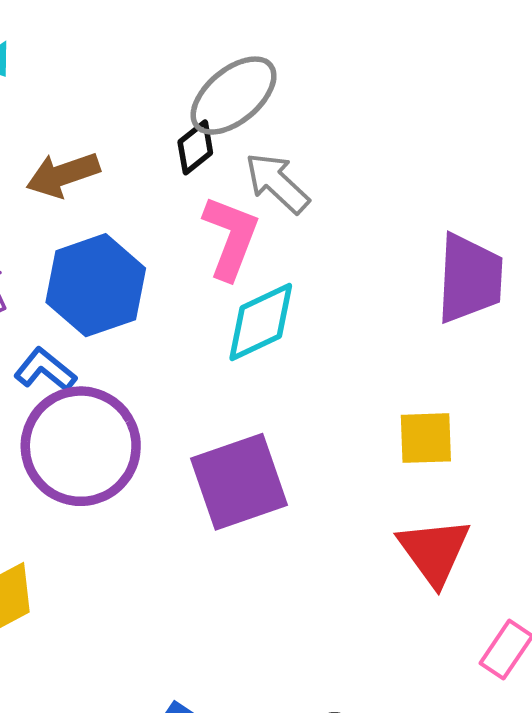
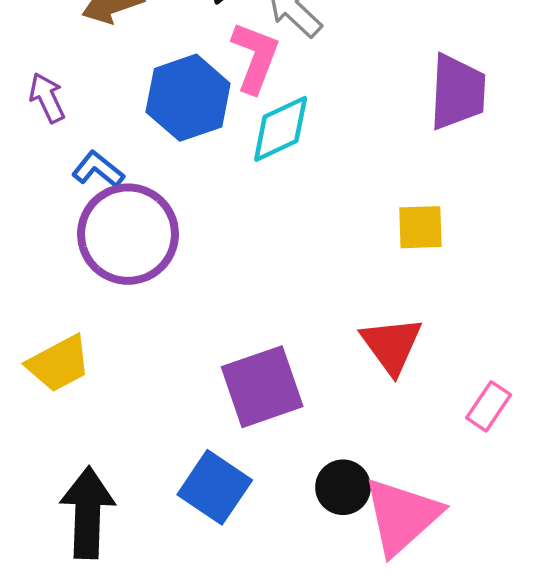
blue hexagon: (96, 285) -> (188, 98), moved
purple square: (239, 482) -> (262, 387), moved
red triangle: (434, 551) -> (392, 345), moved

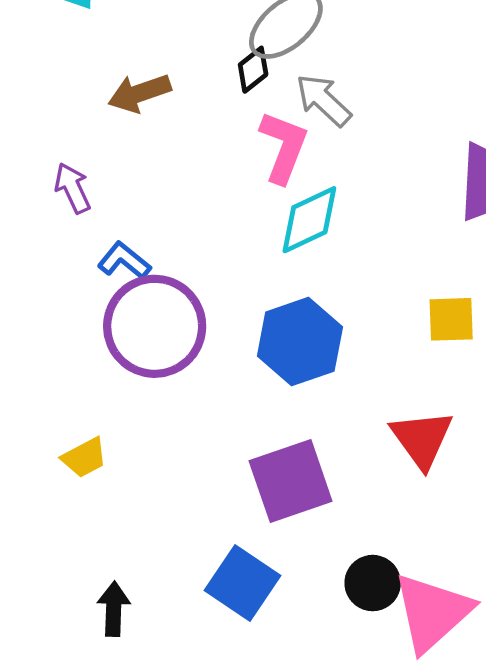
blue hexagon: (188, 98) -> (300, 342), moved
yellow trapezoid: (59, 364) -> (84, 458), size x0.7
black arrow: (88, 513) -> (114, 609), size x0.6

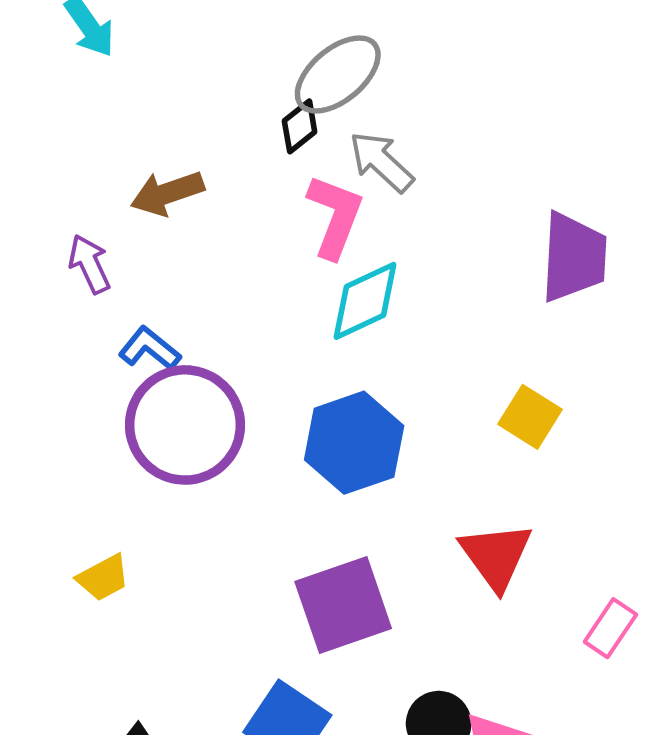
brown arrow: (139, 93) -> (167, 193), moved
yellow square: (451, 319) -> (530, 417), turned 34

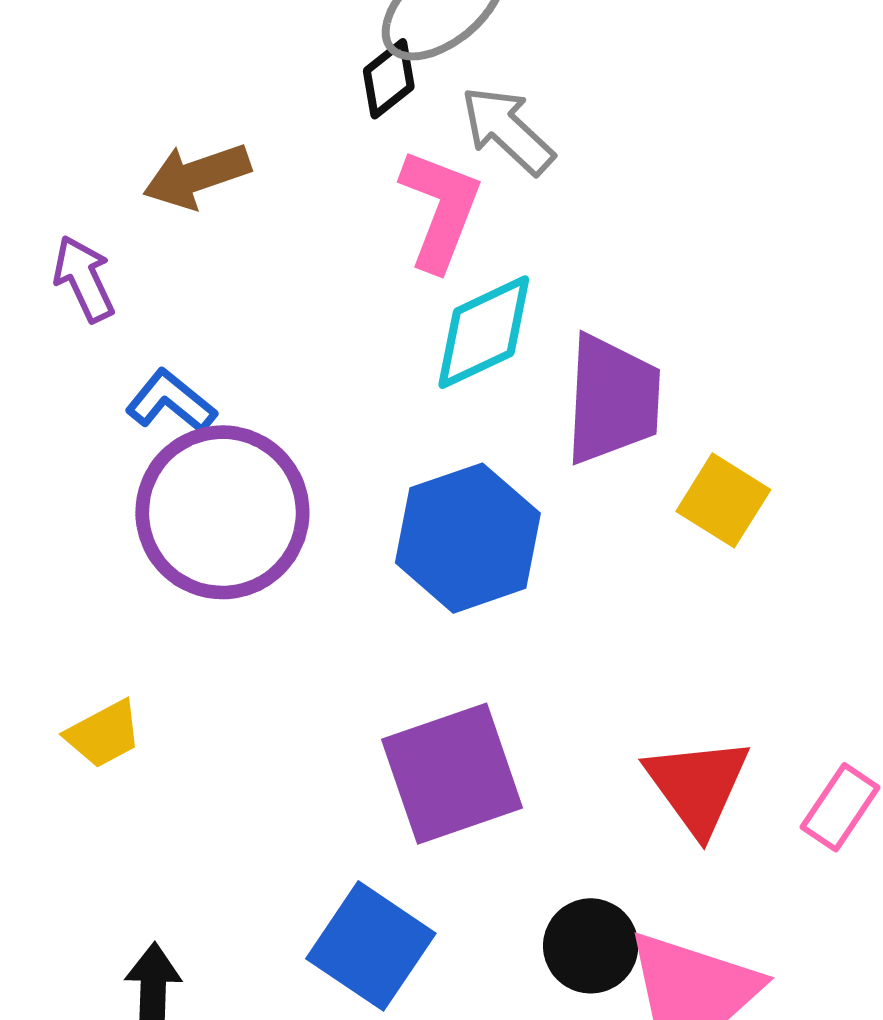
purple trapezoid: (574, 257) -> (612, 399), moved
red triangle: (496, 556) -> (698, 786), moved

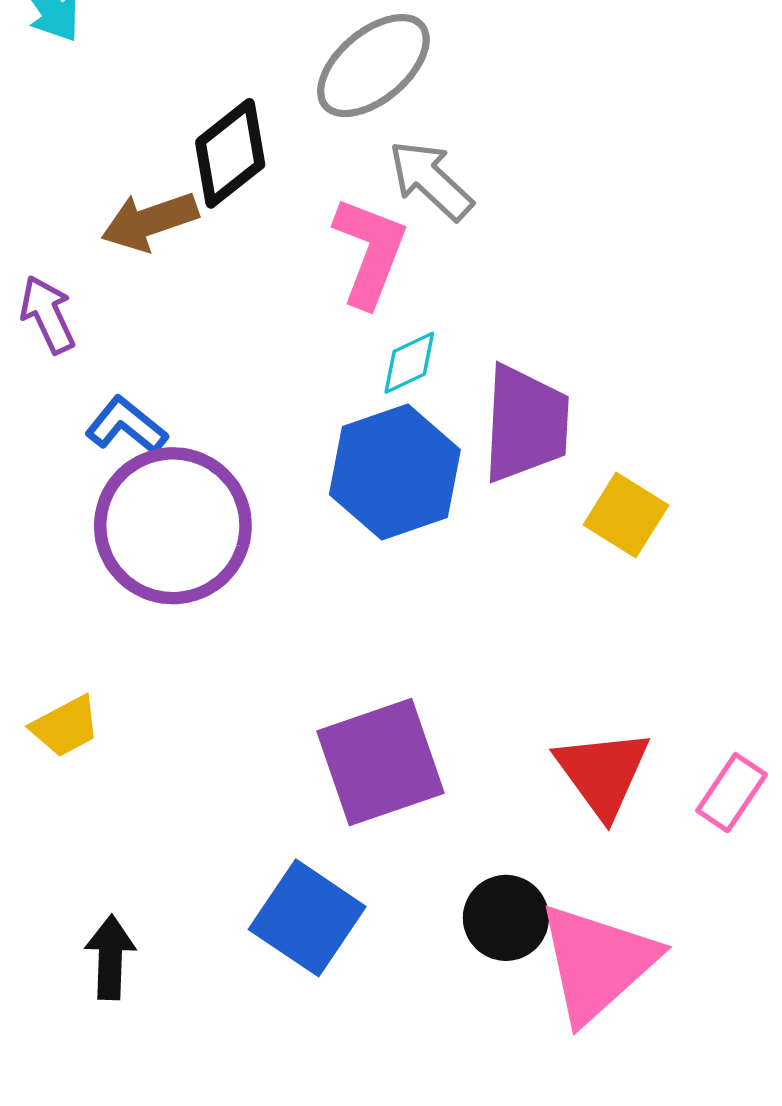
black diamond: (389, 79) -> (230, 153), moved, size x1.5
cyan diamond: (484, 332) -> (409, 363), size x0.6
blue hexagon: (468, 538) -> (395, 472), moved

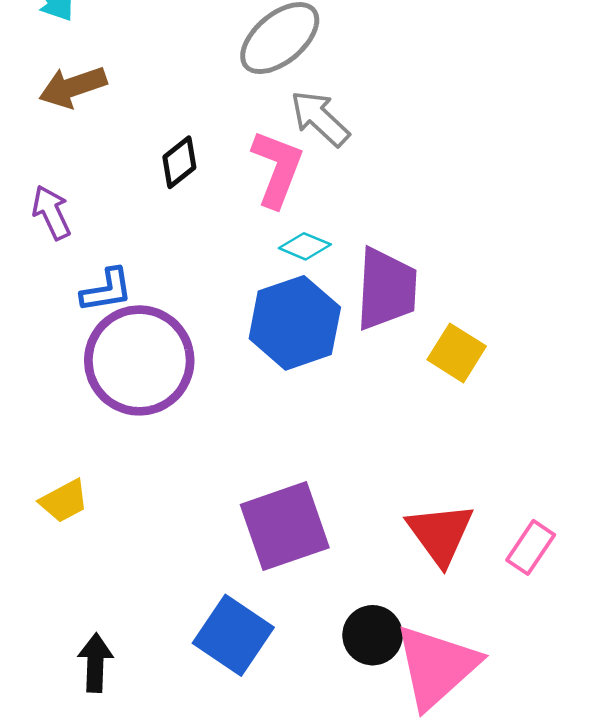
black diamond: (230, 153) -> (179, 162), moved, size x0.7
brown arrow: (150, 221) -> (73, 87), moved
cyan diamond: (409, 363) -> (305, 246), turned 48
blue L-shape: (126, 425) -> (107, 290), turned 132

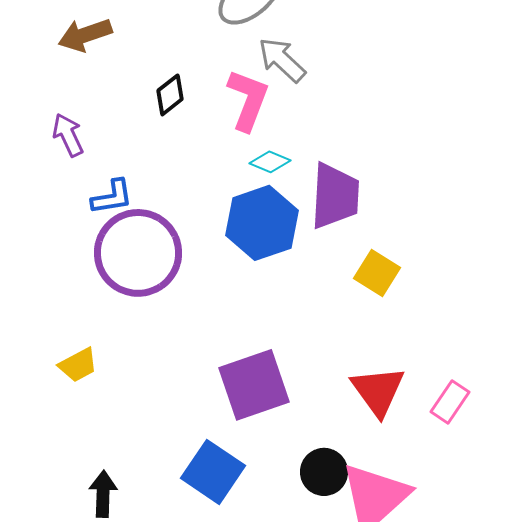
yellow square: (457, 353) -> (377, 273), moved

